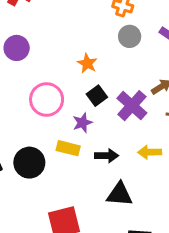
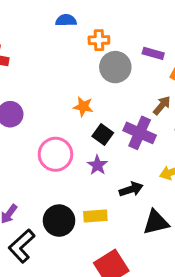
gray circle: (130, 36) -> (115, 67), size x1.4
yellow rectangle: (68, 148) -> (95, 216), moved

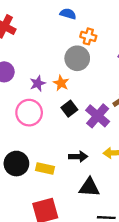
gray circle: (115, 67) -> (77, 58), moved
purple star: (97, 165) -> (38, 83), moved

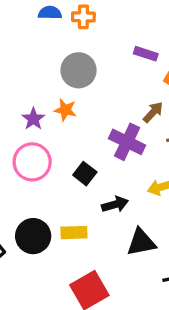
orange cross: (88, 36) -> (83, 17), moved
black square: (69, 109) -> (85, 174), moved

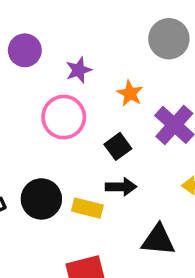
gray circle: (79, 70) -> (169, 39), moved
orange star: (65, 110) -> (130, 93), moved
black arrow: (115, 204) -> (121, 187), moved

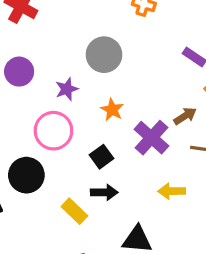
gray circle: (169, 39) -> (104, 55), moved
black circle: (41, 199) -> (26, 175), moved
yellow rectangle: (87, 208) -> (74, 211), turned 30

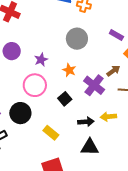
gray circle: (104, 55) -> (77, 39), moved
black arrow: (104, 192) -> (86, 122), moved

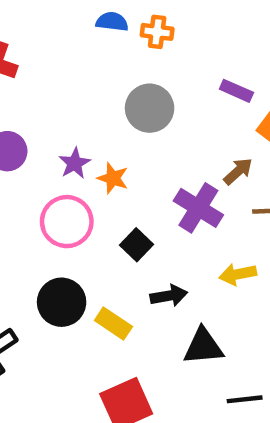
orange star: (69, 70) -> (113, 178), moved
black circle: (20, 113) -> (62, 302), moved
black arrow: (86, 122) -> (169, 296), moved

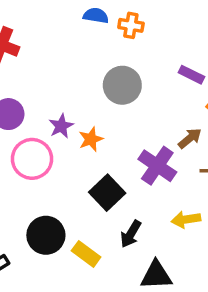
orange star: (113, 178) -> (91, 139), turned 30
pink circle: (67, 222) -> (32, 159), moved
black square: (137, 245) -> (107, 193), size x1.4
black arrow: (169, 296) -> (131, 234), turned 128

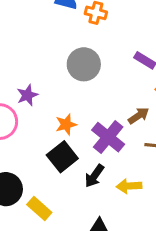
orange star: (91, 139) -> (66, 124), moved
black arrow: (131, 234) -> (94, 176), moved

